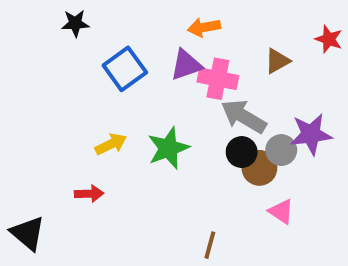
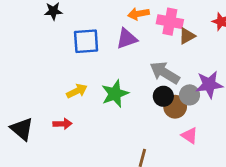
blue square: (125, 69) -> (86, 41), turned 32
pink cross: (218, 79) -> (170, 22), moved
black triangle: (28, 233) -> (22, 129), moved

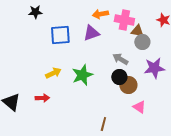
brown triangle: (187, 36) -> (137, 31), turned 40
gray arrow: (165, 73) -> (120, 59), size x0.7
gray circle: (190, 95) -> (142, 42), moved

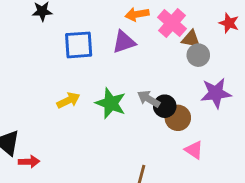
pink cross: (124, 20) -> (172, 23), turned 30
gray arrow: (120, 59) -> (149, 99), moved
green star: (82, 75) -> (111, 103), turned -30
red arrow: (42, 98) -> (29, 162), moved

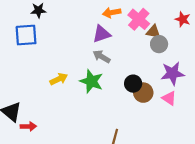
blue square: (79, 45) -> (26, 35), moved
gray arrow: (149, 99) -> (102, 57), moved
pink triangle: (194, 150) -> (169, 98), moved

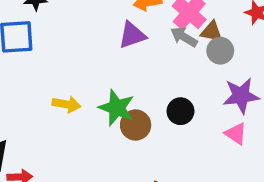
gray arrow: (102, 57) -> (184, 37), moved
yellow arrow: (59, 79) -> (66, 104), turned 36
brown circle: (143, 93) -> (136, 125), moved

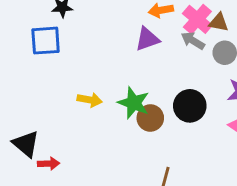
brown triangle: (212, 32) -> (219, 22), moved
black circle: (180, 111) -> (190, 106), size x1.4

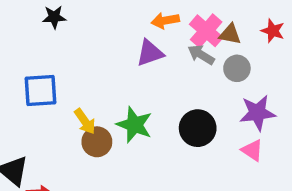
blue square: (46, 41) -> (41, 91), moved
yellow arrow: (90, 100) -> (85, 121), turned 45
brown circle: (150, 118) -> (97, 142), moved

